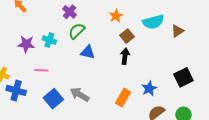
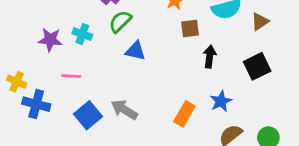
brown square: (127, 36) -> (190, 29), turned 32
black arrow: (125, 56) -> (210, 56), moved
black square: (183, 77) -> (257, 66), moved

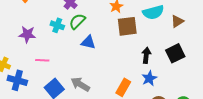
brown square: (190, 29) -> (127, 26), size x1.5
cyan cross: (82, 34) -> (57, 25), moved
black arrow: (210, 56) -> (146, 55), moved

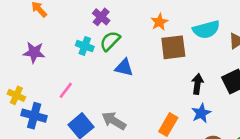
purple star: (27, 34) -> (34, 52), moved
pink line: (42, 60) -> (66, 90), turned -56

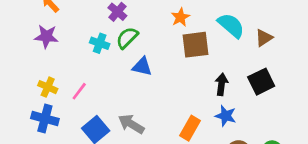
cyan semicircle: (206, 30) -> (231, 25), turned -124
purple star: (34, 52) -> (46, 36), moved
yellow cross: (16, 95) -> (48, 87), moved
blue star: (201, 113) -> (226, 116), turned -30

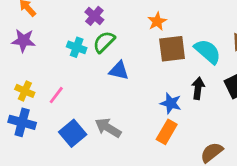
cyan semicircle: (231, 25) -> (208, 51), moved
blue star: (226, 116) -> (171, 103), moved

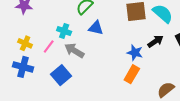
cyan cross: (77, 47) -> (64, 31), moved
black arrow: (198, 88) -> (155, 41), turned 49
gray arrow: (108, 128) -> (74, 51), moved

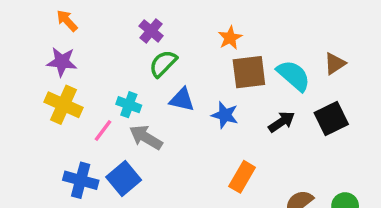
yellow cross: (25, 43) -> (64, 105), moved, size x1.5
blue star: (135, 53) -> (225, 115), moved
blue cross: (23, 67) -> (81, 180), moved

